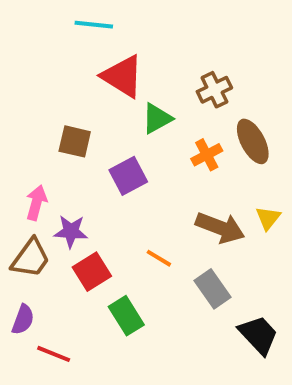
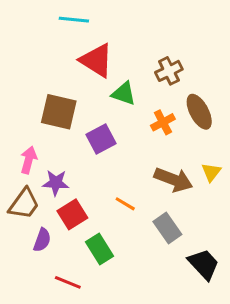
green triangle: (157, 118) -> (124, 94), turned 48
brown square: (75, 141) -> (59, 112), size x1.4
purple semicircle: (23, 319) -> (42, 240), moved
red line: (54, 354) -> (68, 282), moved

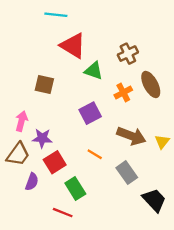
brown square: (59, 112) -> (44, 84), size x0.7
purple square: (101, 139) -> (90, 113), moved
yellow triangle: (211, 172) -> (162, 142), moved
red line: (68, 282) -> (63, 213), moved

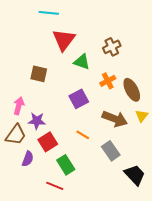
red triangle: (73, 46) -> (64, 40), turned 35
brown ellipse: (151, 84) -> (132, 90), moved
yellow triangle: (162, 142) -> (142, 116), moved

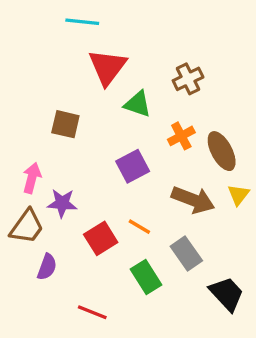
red square: (48, 142) -> (101, 238), moved
green rectangle: (66, 165) -> (146, 277), moved

